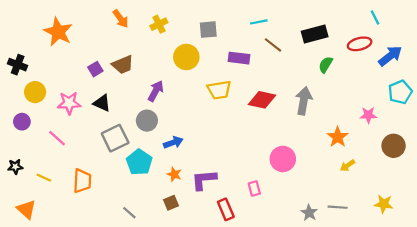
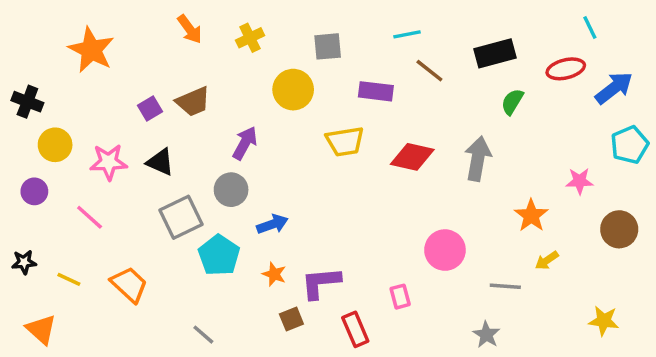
orange trapezoid: (82, 181) -> (129, 285), turned -50
brown square: (171, 203) -> (291, 319), moved
gray line: (338, 207) -> (505, 286), moved

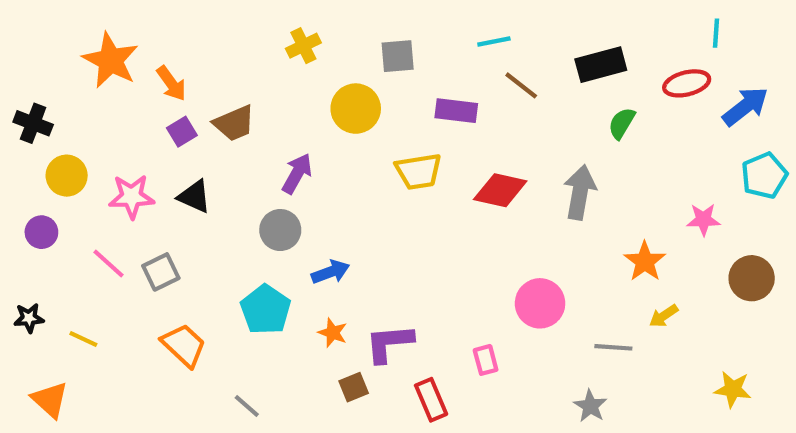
cyan line: (590, 27) -> (716, 33), turned 30
orange arrow: (190, 29) -> (171, 83), moved
gray square: (181, 217) -> (161, 272), moved, size x0.7
orange trapezoid: (129, 285) -> (184, 345), moved

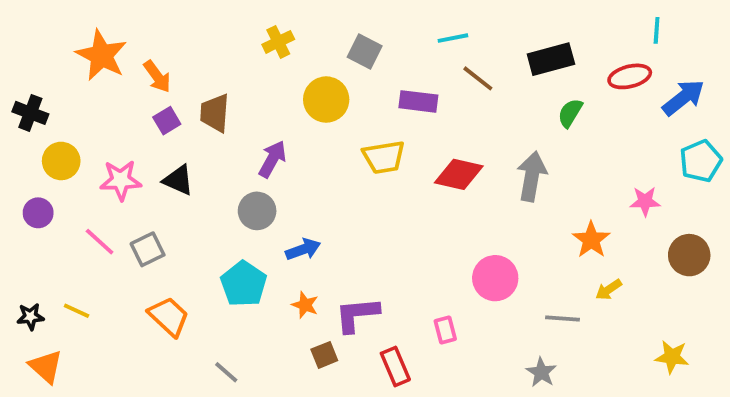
gray square: (398, 56) -> (365, 51), turned 32
brown trapezoid: (234, 123) -> (215, 113), turned 117
black star: (29, 318) -> (30, 317), moved

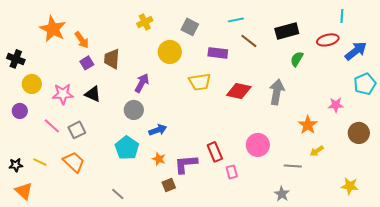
orange trapezoid: (169, 317) -> (74, 162), moved
red rectangle: (395, 366) -> (215, 152), moved

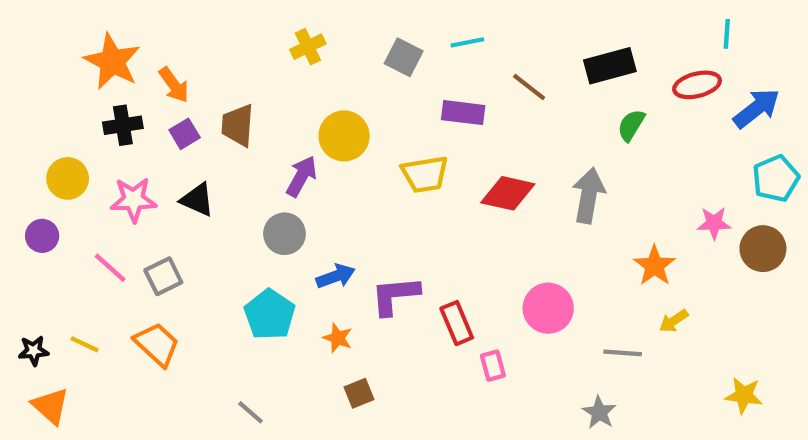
cyan line: (236, 20) -> (467, 42), moved
yellow circle: (170, 52) -> (344, 136), moved
black cross: (16, 59) -> (123, 125), moved, turned -30
brown circle: (359, 133) -> (763, 249), moved
purple L-shape: (186, 164) -> (395, 295), moved

